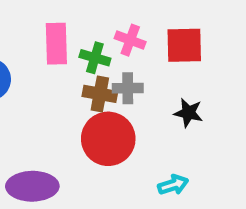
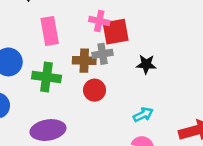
red square: (184, 45) -> (116, 32), moved
green cross: (95, 58) -> (46, 77), moved, size x1.4
red circle: (108, 139) -> (95, 90), size x0.6

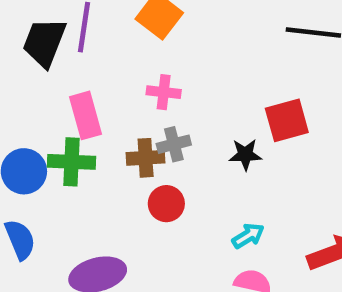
red square: (116, 32) -> (287, 120), moved
green cross: (46, 77) -> (71, 162), moved

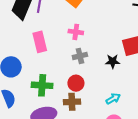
brown cross: (146, 158) -> (72, 102), moved
green cross: (71, 162) -> (42, 85), moved

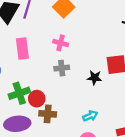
red circle: (76, 83) -> (37, 99), moved
green cross: (42, 85) -> (19, 93), turned -30

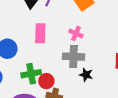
gray cross: (62, 68) -> (73, 57), size x1.5
black star: (94, 78) -> (86, 75), moved

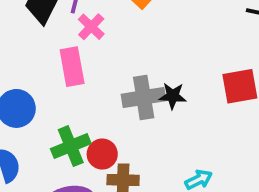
pink cross: (76, 33) -> (91, 27), moved, turned 32
black star: (86, 75) -> (173, 96), moved

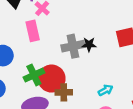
red circle: (102, 154) -> (52, 79), size x1.6

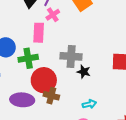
black star: (89, 45) -> (84, 72), moved
green cross: (34, 75) -> (28, 58), moved

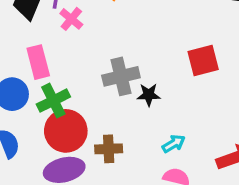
pink rectangle: (39, 33) -> (38, 62), moved
red circle: (44, 80) -> (66, 131), moved

